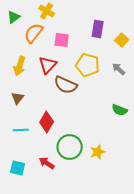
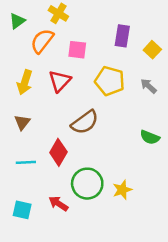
brown semicircle: (66, 85) -> (85, 122), moved, turned -60

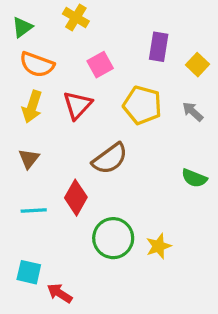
orange semicircle: (42, 41) -> (37, 65), moved, turned -108
pink square: (77, 50) -> (100, 65), turned -36
red arrow: (58, 204) -> (60, 293), moved

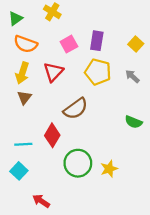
purple rectangle: (159, 47) -> (97, 41), moved
brown triangle: (29, 159) -> (24, 97), moved
cyan square: (29, 272) -> (19, 171), moved, turned 30

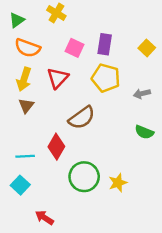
pink square: (69, 44) -> (74, 48), turned -36
gray arrow: (132, 76) -> (142, 94), moved, turned -56

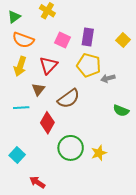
gray arrow: (142, 94) -> (108, 78), moved
brown triangle: (26, 106) -> (38, 89), moved
cyan line: (25, 156) -> (21, 108), moved

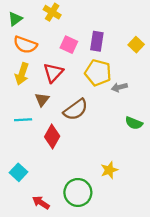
green circle: (71, 148) -> (78, 192), moved

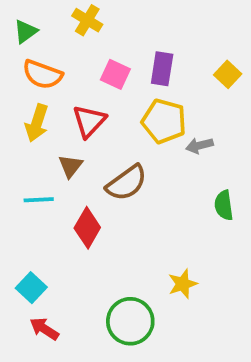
green semicircle: (134, 123) -> (224, 205), turned 60
red arrow: (41, 203) -> (44, 329), moved

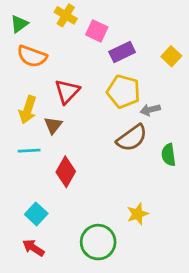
purple rectangle: (162, 69) -> (122, 52), turned 55
pink square: (115, 74) -> (97, 31), moved
yellow arrow: (37, 123) -> (28, 110), moved
brown semicircle: (127, 183) -> (132, 138), moved
cyan square: (31, 288) -> (36, 214), moved

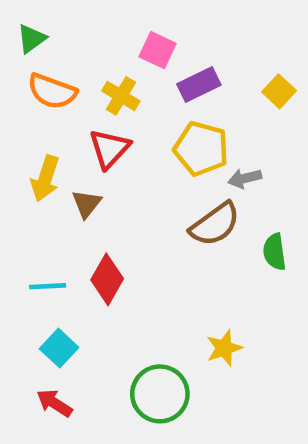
yellow cross: (66, 15) -> (121, 96), moved
cyan line: (29, 151) -> (48, 286), moved

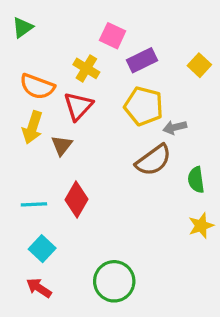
orange semicircle: (52, 91) -> (37, 86), moved
yellow star: (224, 348) -> (201, 226), moved

